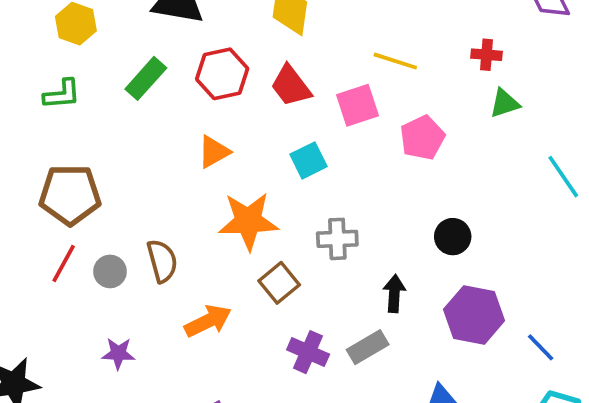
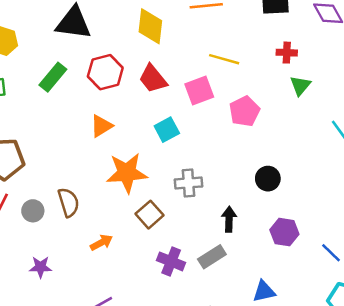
green triangle: (505, 103) -> (300, 86), turned -30
purple hexagon: (474, 315) -> (284, 232), size x0.7
orange arrow: (208, 321) -> (101, 243), size x0.7

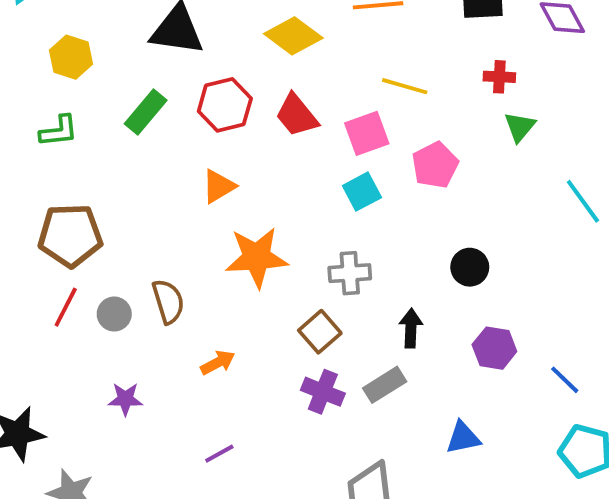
yellow diamond: (150, 26) -> (293, 36), turned -60
cyan square: (167, 130) -> (362, 192), moved
brown square: (150, 215) -> (320, 332), moved

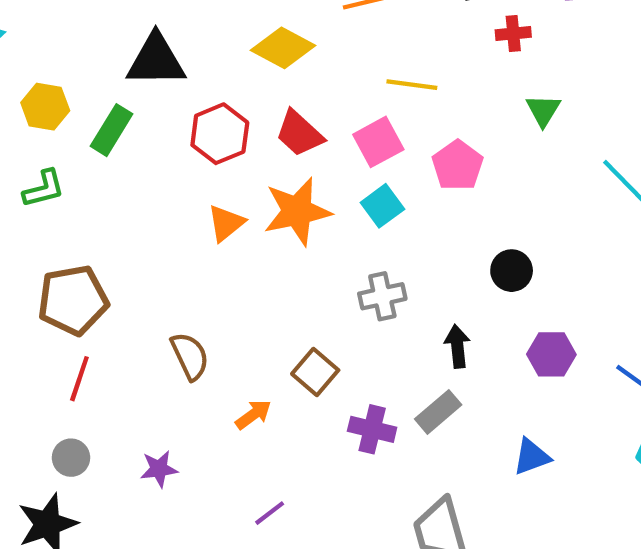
red cross: (499, 77) -> (513, 33), moved
green rectangle: (146, 112) -> (112, 130), moved
orange star: (257, 257) -> (297, 211), moved
gray circle: (114, 314) -> (71, 458), moved
brown square: (320, 332) -> (315, 372), moved

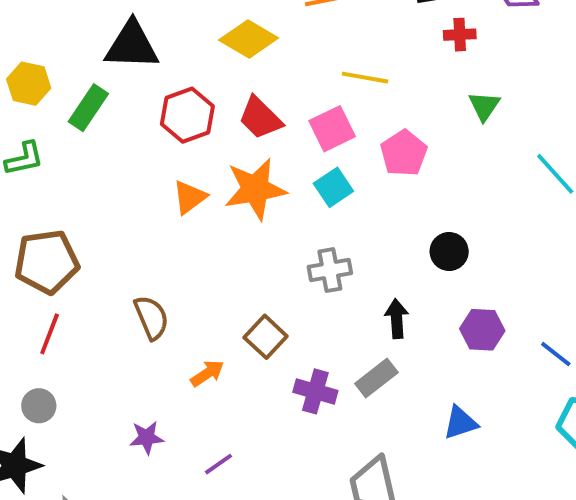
purple star: (159, 469) -> (147, 438), moved

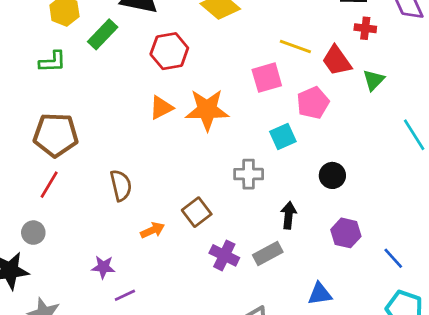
red trapezoid: (260, 118) -> (337, 61), moved
cyan square: (333, 187) -> (283, 137), moved
purple line: (218, 464) -> (125, 295), moved

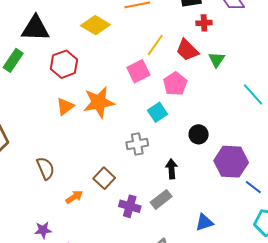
yellow line: (295, 46) -> (155, 45), turned -65
purple hexagon: (346, 233) -> (231, 162), moved, size x1.5

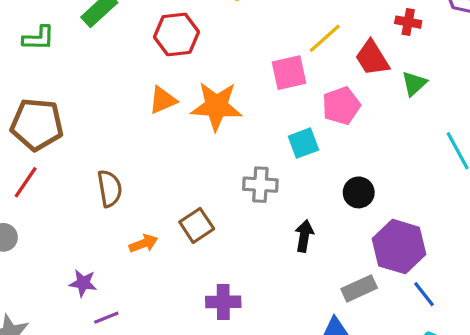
gray rectangle: (161, 199) -> (359, 288), moved
purple cross: (130, 206) -> (223, 302), moved, turned -30

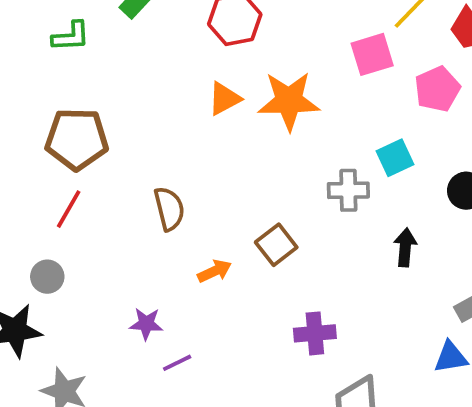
cyan square: (303, 143) -> (395, 158), moved

